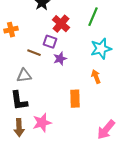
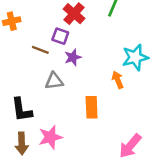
cyan star: (101, 49) -> (135, 57), moved
gray triangle: (24, 76) -> (54, 81), moved

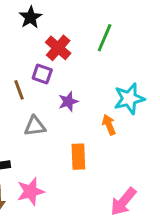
brown line: (40, 50) -> (19, 90), turned 49
purple star: (73, 57) -> (68, 102), moved

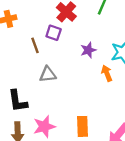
purple star: (68, 102) -> (88, 50), moved
orange rectangle: (78, 157) -> (82, 126), moved

